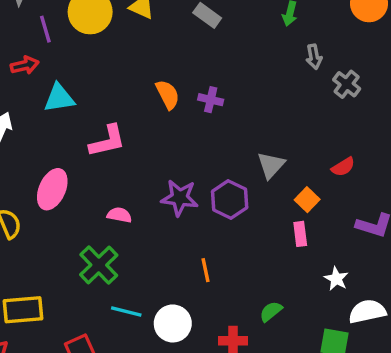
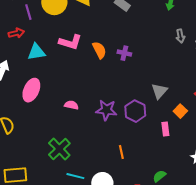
gray arrow: (314, 57) -> (180, 36), moved
pink L-shape: (107, 141) -> (70, 42), moved, turned 30
pink ellipse: (52, 189) -> (31, 90), moved
pink semicircle: (119, 215) -> (71, 105), moved
pink rectangle: (300, 234) -> (165, 129), moved

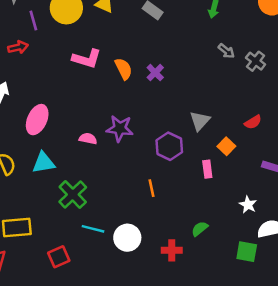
gray arrow: (180, 36) -> (226, 51), turned -40
cyan triangle: (36, 52) -> (43, 163), moved
purple cross: (124, 53) -> (155, 73), turned 32
purple star: (106, 110) -> (120, 128), moved
orange line: (121, 152) -> (151, 188), moved

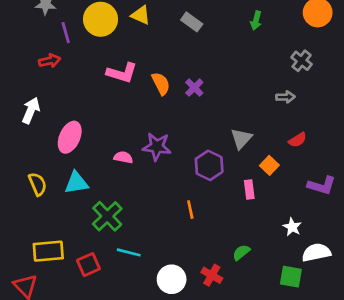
gray arrow: (226, 51) -> (285, 97), moved, turned -42
gray cross: (256, 61) -> (302, 61), moved
white circle: (127, 238) -> (172, 279), moved
red cross: (172, 250) -> (212, 275), turned 30
red square: (59, 257) -> (88, 265), moved

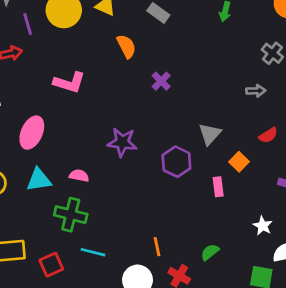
pink L-shape: (122, 73) -> (69, 82), moved
orange semicircle: (161, 84) -> (126, 46), moved
pink semicircle: (123, 157) -> (79, 176), moved
orange line: (190, 210) -> (157, 247), moved
green cross: (107, 216) -> (71, 215), turned -32

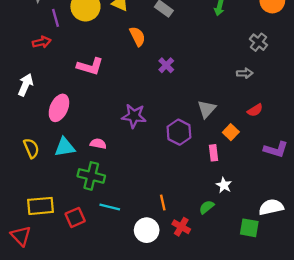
white star: (263, 226) -> (224, 185), moved

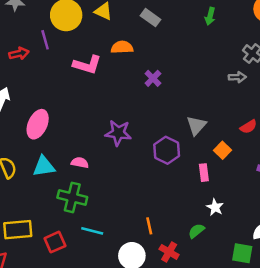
purple line: (56, 18) -> (45, 40), moved
orange semicircle: (137, 36) -> (122, 47), turned -66
pink L-shape: (90, 66) -> (87, 65), moved
gray arrow: (245, 73) -> (237, 77), moved

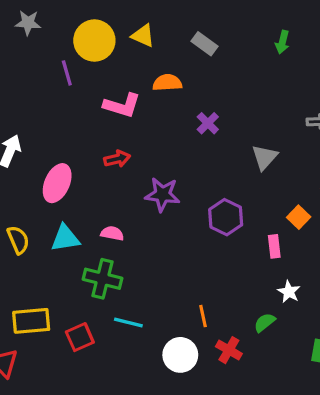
red arrow: (19, 54) -> (117, 159), moved
gray triangle: (196, 125) -> (265, 157), moved

